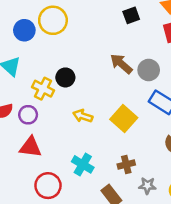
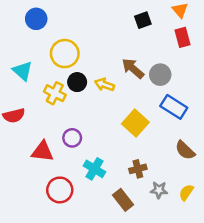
yellow circle: (53, 20) -> (65, 54), moved
blue circle: (24, 30) -> (36, 19), moved
purple circle: (28, 115) -> (72, 138), moved
yellow arrow: (83, 116) -> (104, 85), moved

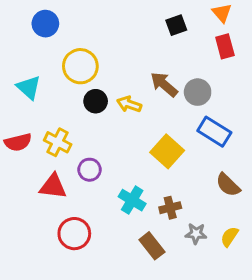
yellow cross: (55, 93) -> (58, 142), moved
cyan cross: (94, 169) -> (132, 200), moved

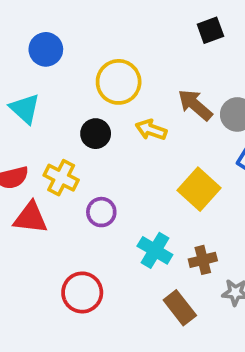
blue circle: (45, 24) -> (46, 49), moved
yellow circle: (80, 66) -> (119, 82), moved
black circle: (96, 101) -> (96, 134), moved
red triangle: (53, 186) -> (31, 218), moved

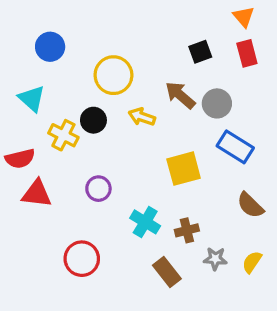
black square: (210, 30) -> (200, 52), moved
yellow cross: (61, 178) -> (63, 135), moved
yellow square: (199, 189) -> (184, 169), turned 33

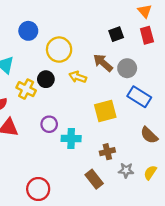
blue circle: (50, 47) -> (28, 31), moved
cyan cross: (145, 222) -> (71, 138), moved, turned -30
red circle: (82, 259) -> (38, 189), moved

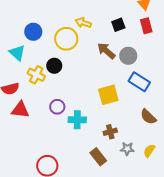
blue circle: (28, 31) -> (33, 32), moved
yellow arrow: (78, 77) -> (83, 23), moved

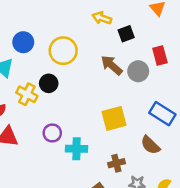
yellow arrow: (83, 23) -> (102, 18), moved
red rectangle: (146, 26) -> (160, 56), moved
blue rectangle: (139, 82) -> (162, 114), moved
brown semicircle: (148, 117) -> (150, 145), moved

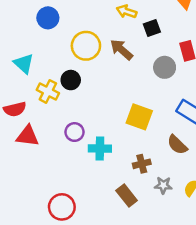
blue circle: (23, 42) -> (48, 18), moved
brown arrow: (112, 65) -> (121, 50), moved
yellow square: (114, 118) -> (139, 117), turned 35

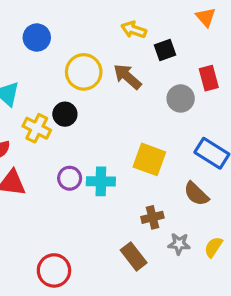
cyan cross: (100, 149) -> (101, 181), moved

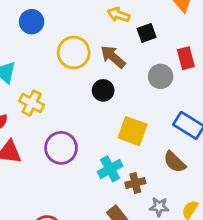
black circle: (65, 114) -> (103, 90), moved
purple circle: (70, 178) -> (61, 148), size x1.5
cyan cross: (101, 181) -> (110, 169), moved, turned -30

